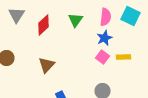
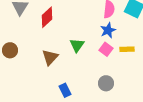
green triangle: (76, 20) -> (77, 45), moved

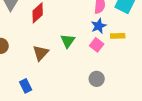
yellow rectangle: (127, 49) -> (118, 36), moved
blue rectangle: (65, 90) -> (26, 86), moved

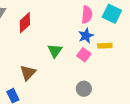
brown triangle: (41, 53) -> (28, 73), moved

